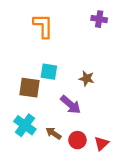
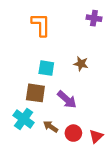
brown star: (87, 78) -> (81, 64), moved
brown square: (29, 88) -> (35, 93), moved

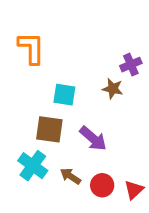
purple cross: (94, 18) -> (131, 65), moved, turned -32
orange L-shape: (41, 25) -> (31, 48), moved

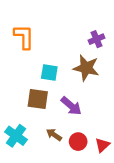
purple cross: (131, 65) -> (97, 39), moved
brown star: (113, 89) -> (86, 68), size x1.6
cyan cross: (33, 166) -> (16, 136), moved

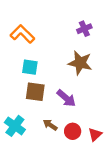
orange L-shape: (24, 37) -> (22, 34), turned -45
purple cross: (97, 39) -> (84, 29), moved
cyan square: (49, 73) -> (30, 67), moved

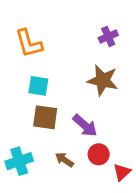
orange L-shape: (22, 34) -> (29, 43), turned -150
cyan cross: (15, 126) -> (19, 161), turned 36
red circle: (73, 131) -> (99, 154), moved

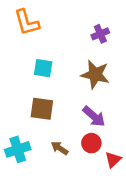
orange L-shape: (29, 43) -> (27, 22), moved
cyan square: (38, 86) -> (43, 68), moved
purple arrow: (85, 126) -> (94, 116), moved

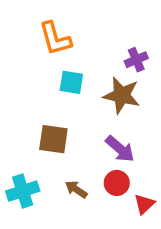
orange L-shape: (27, 22) -> (55, 39), moved
purple cross: (100, 34) -> (136, 60), moved
cyan square: (43, 68) -> (71, 82), moved

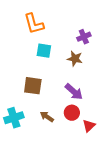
brown star: (122, 95) -> (75, 59), size x0.7

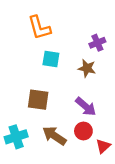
brown arrow: (47, 117) -> (54, 136), size x1.5

